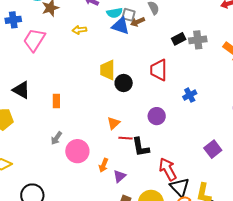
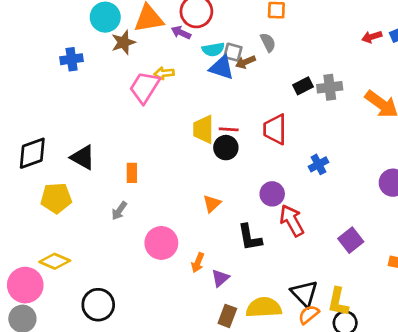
pink trapezoid: (34, 40) -> (144, 87), moved
gray arrow: (56, 138) -> (119, 211), moved
red line: (126, 138) -> (229, 129), moved
red arrow: (168, 169) -> (292, 221), moved

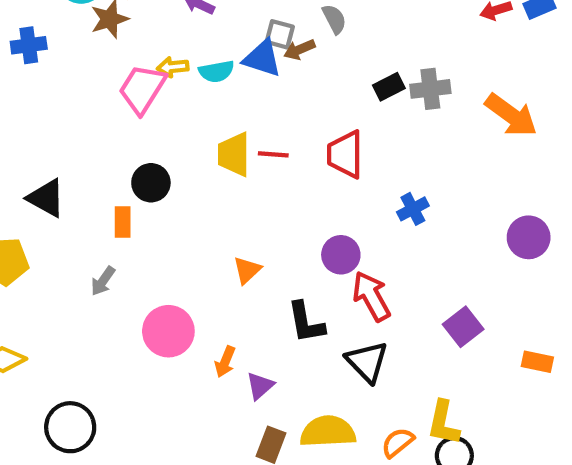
cyan semicircle: (213, 49) -> (216, 71), moved
black circle: (226, 148) -> (151, 183), moved
black triangle: (304, 293) -> (367, 362), moved

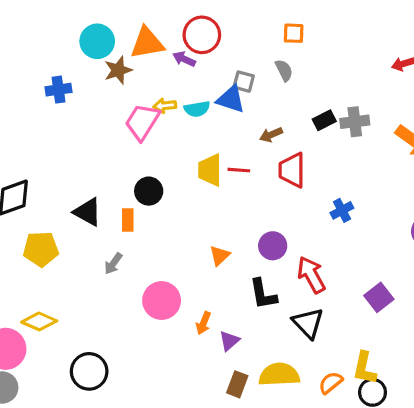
brown arrow: (299, 50) -> (271, 135), moved
black triangle: (46, 198) -> (88, 212), moved
purple circle: (341, 255) -> (273, 246), moved

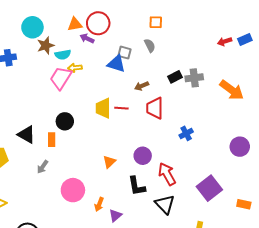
orange triangle: (147, 43) -> (75, 24), moved, size x0.7
cyan semicircle: (197, 109) -> (63, 55), moved
purple square: (379, 297) -> (209, 188), size x1.4

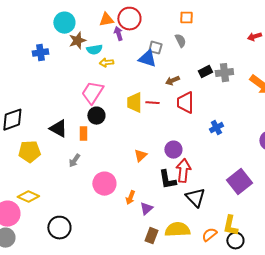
purple arrow: (87, 38) -> (118, 34), turned 48
pink trapezoid: (61, 78) -> (92, 93), moved
red arrow: (167, 174) -> (183, 171), moved, turned 35

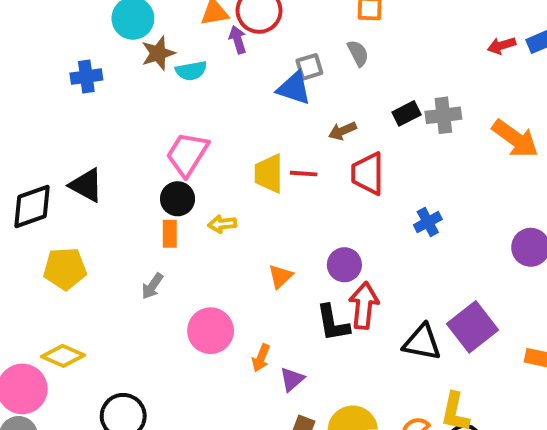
gray square: (155, 48) -> (309, 67), turned -32
yellow arrow: (106, 63) -> (222, 224), moved
black circle: (96, 116) -> (178, 199), moved
black triangle: (58, 129) -> (86, 185), moved
black triangle: (195, 198) -> (422, 342), moved, turned -35

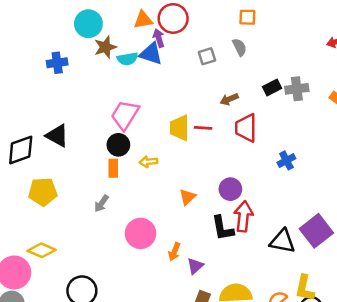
blue triangle: (294, 88) -> (151, 54), moved

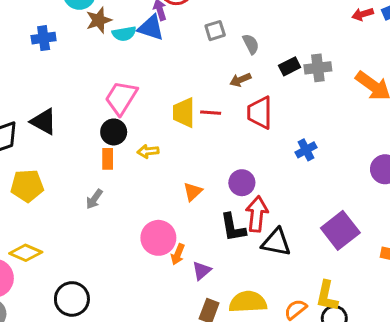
gray semicircle: (240, 47) -> (251, 44), moved
pink circle: (141, 233) -> (158, 238), moved
black triangle: (283, 241) -> (276, 242), moved

